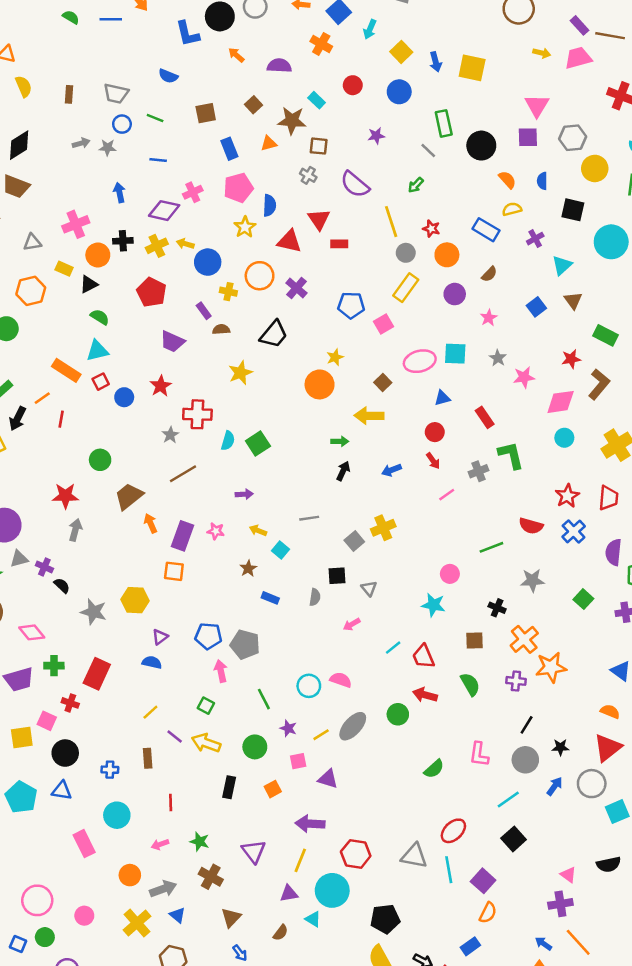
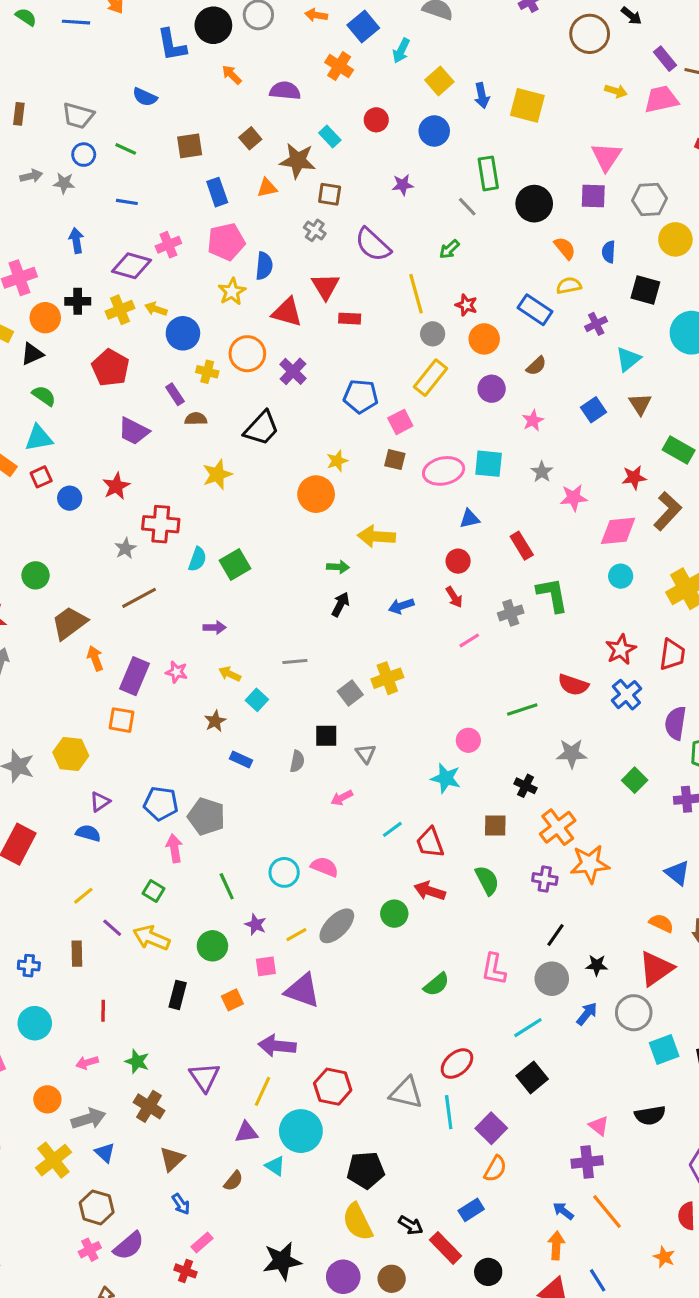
brown square: (383, 382) -> (395, 460), moved, turned -35
purple triangle: (328, 779) -> (302, 991), size x1.4

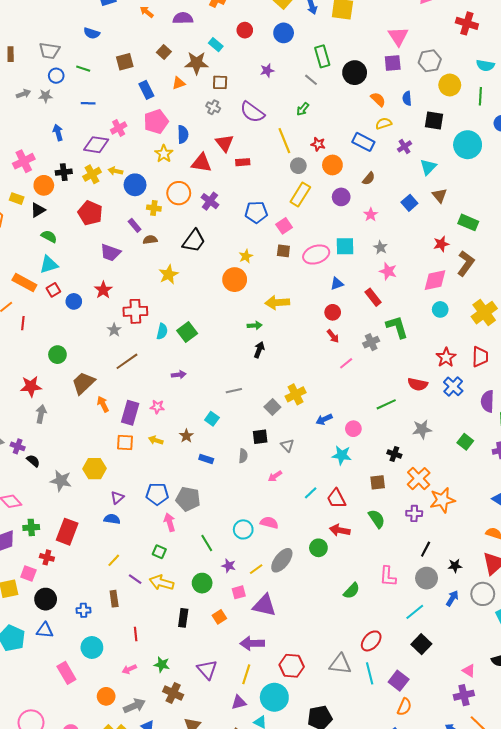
pink star: (574, 498) -> (388, 271), moved, turned 30
blue arrow: (401, 606) -> (324, 419), moved
yellow arrow: (230, 674) -> (156, 440), moved

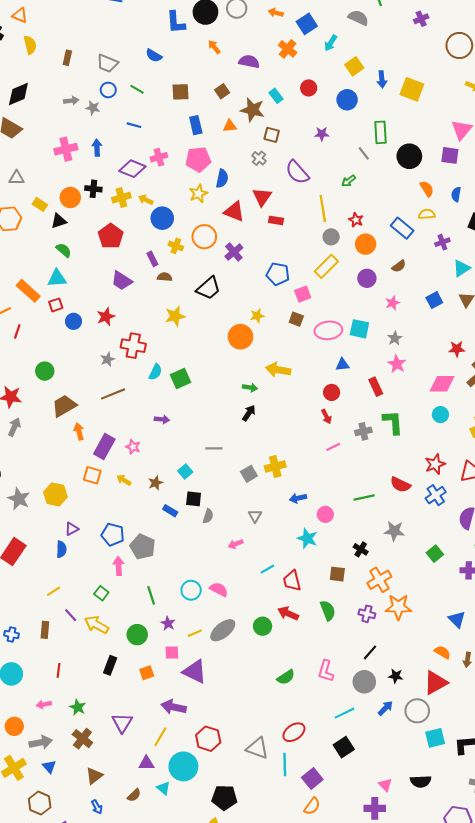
pink cross: (24, 161) -> (66, 149), moved
black square: (260, 437) -> (194, 499), moved
blue semicircle: (112, 519) -> (61, 549), turned 70

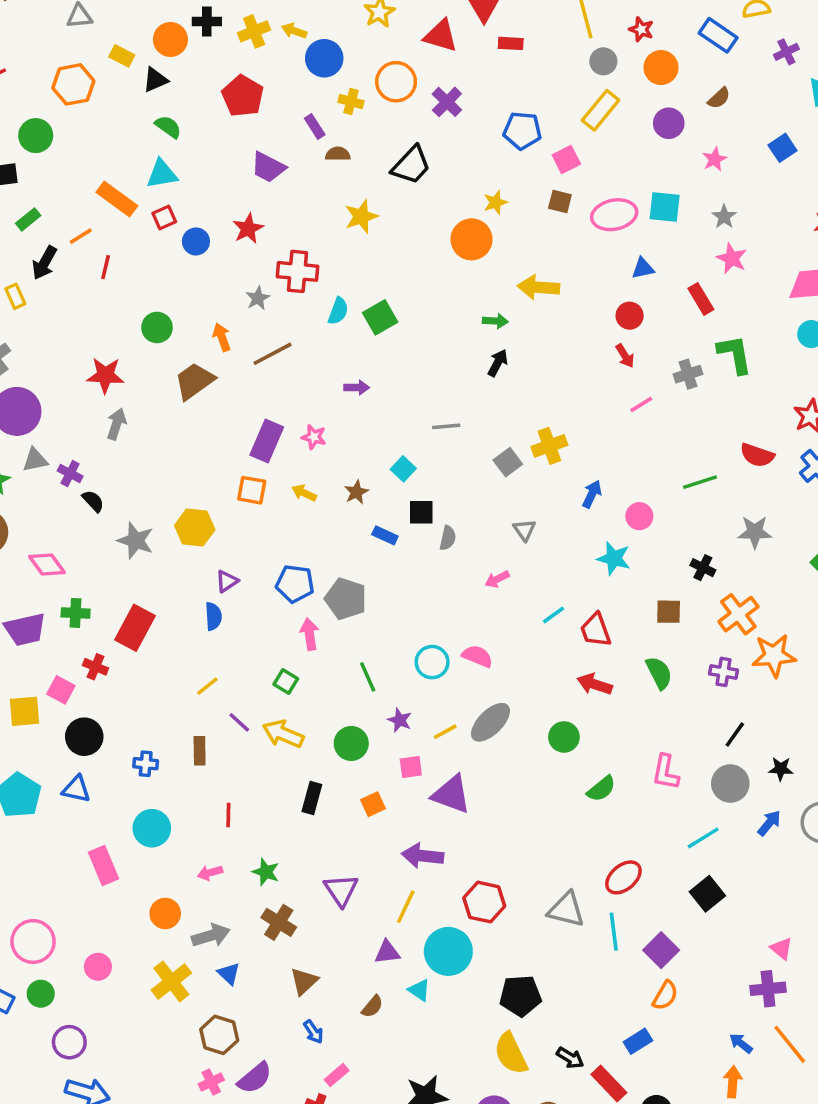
orange arrow: (79, 432) -> (222, 337), moved
blue arrow: (298, 498) -> (592, 494), turned 133
green circle: (263, 626) -> (564, 737), moved

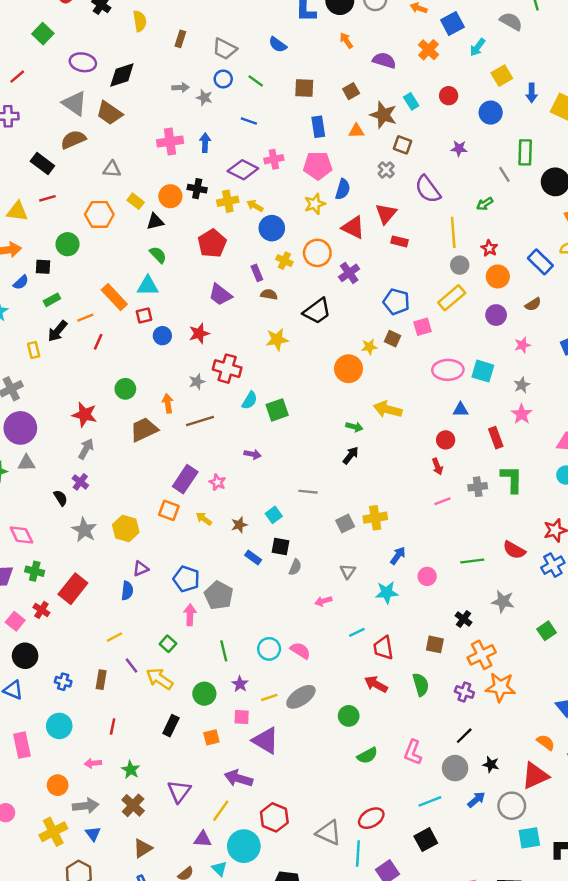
brown square: (560, 202) -> (393, 339), moved
purple cross: (70, 473) -> (80, 482), moved
cyan star: (614, 558) -> (387, 593), moved, turned -30

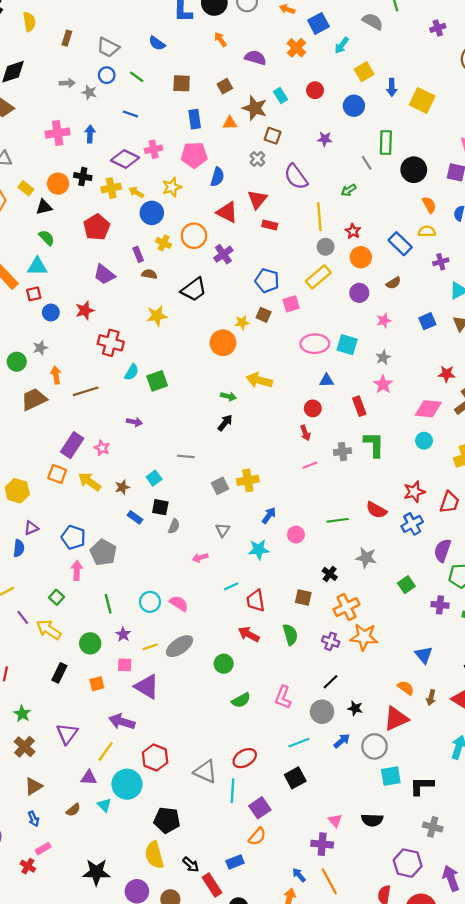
yellow star: (315, 204) -> (172, 187), moved
gray star: (197, 382) -> (40, 348), moved
yellow arrow: (204, 519) -> (90, 482), size x1.5

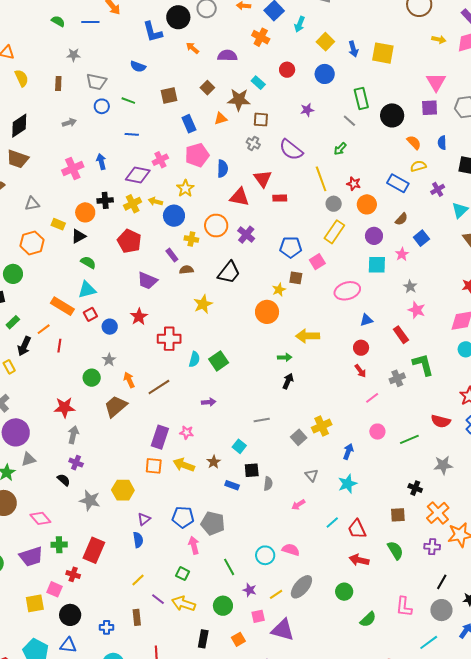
gray star: (89, 92) -> (74, 55), moved
blue square: (427, 321) -> (421, 238), moved
cyan square: (347, 345) -> (377, 265), moved
pink circle: (296, 535) -> (377, 432), moved

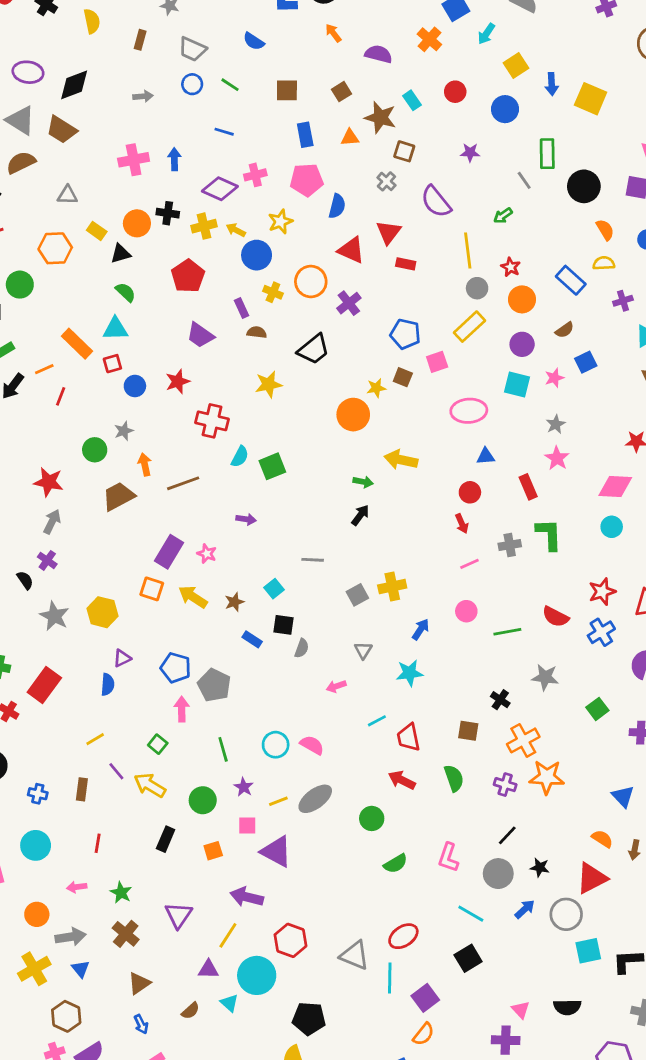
cyan line: (429, 642) -> (471, 914), turned 54

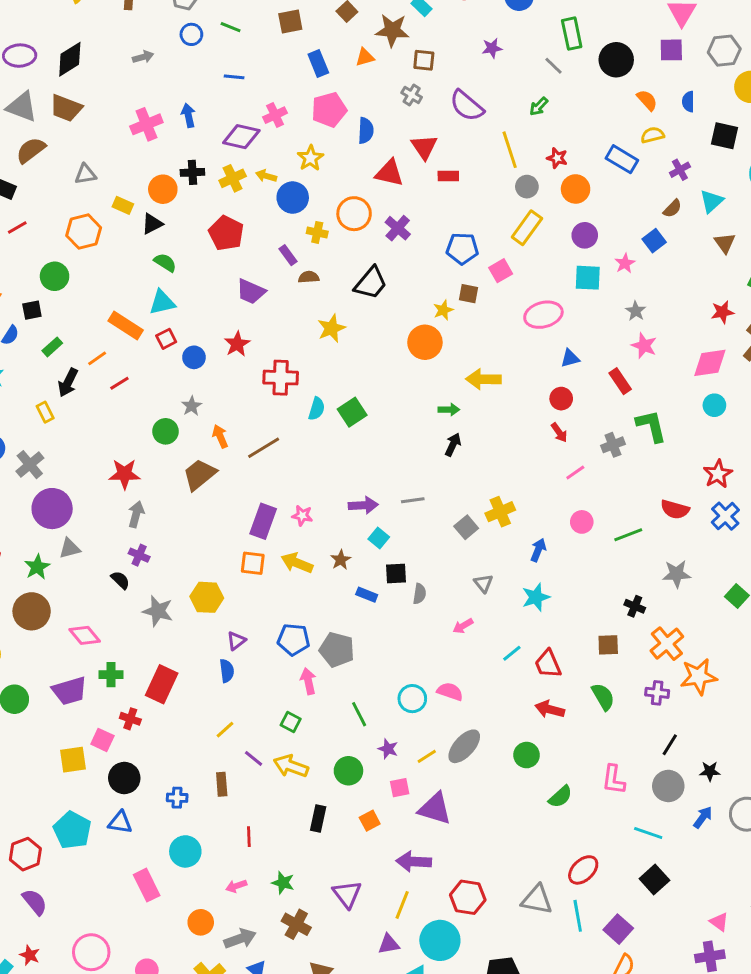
brown semicircle: (565, 330) -> (672, 208), moved
red line: (61, 396) -> (119, 383), turned 48
purple arrow: (246, 519) -> (363, 505), moved, size x1.4

